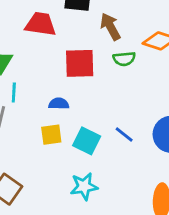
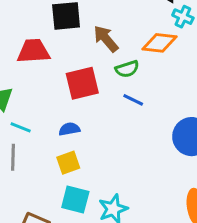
cyan line: (14, 92) -> (21, 127), turned -60
blue line: (124, 134) -> (133, 100), moved
cyan square: (87, 141) -> (75, 199), moved

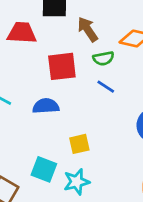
blue semicircle: (69, 129) -> (46, 106), size x1.4
yellow square: (68, 163) -> (79, 144), moved

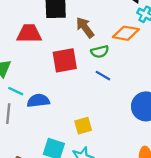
blue semicircle: (46, 106) -> (38, 101), moved

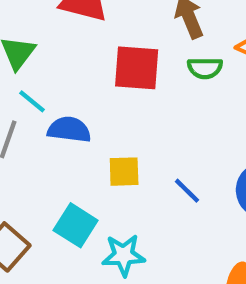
blue line: (103, 76) -> (187, 191), moved
yellow square: (83, 126) -> (124, 172), moved

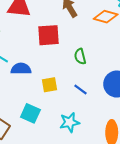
green semicircle: (205, 68) -> (80, 56), moved, turned 84
cyan star: (124, 255) -> (70, 122), moved

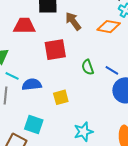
blue line: (80, 90) -> (112, 70), moved
cyan square: (30, 113) -> (34, 124), moved

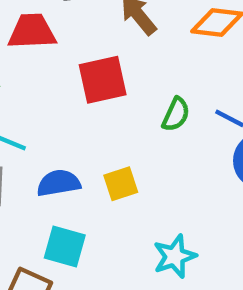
green semicircle: (88, 67) -> (176, 114), turned -133
blue semicircle: (32, 84) -> (59, 183), moved

